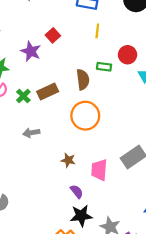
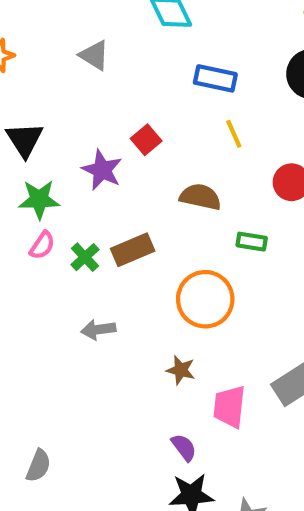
yellow line: (97, 31) -> (234, 134), turned -32
green rectangle: (104, 67) -> (252, 242), moved
brown semicircle: (83, 79) -> (200, 197), moved, turned -72
brown star: (68, 160) -> (181, 370), moved

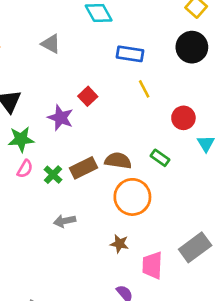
brown semicircle: (200, 197) -> (118, 161), moved
green rectangle: (252, 242) -> (160, 158), turned 30

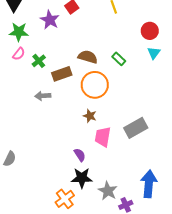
red circle: (183, 118) -> (150, 31), moved
brown rectangle: (84, 168) -> (62, 74), moved
brown star: (119, 244) -> (90, 116), moved

